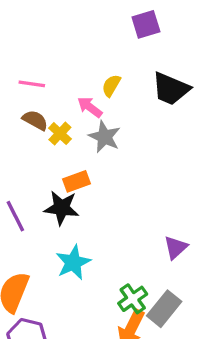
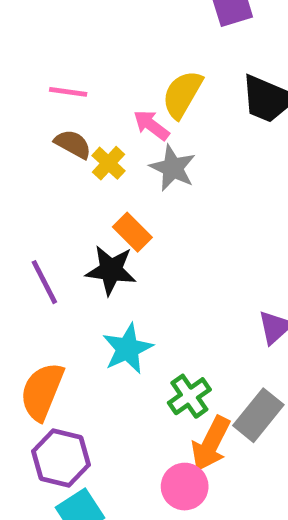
yellow semicircle: (111, 86) -> (182, 94), size x1.5
orange rectangle: (76, 181) -> (132, 232), turned 65
green cross: (133, 299) -> (189, 396), moved

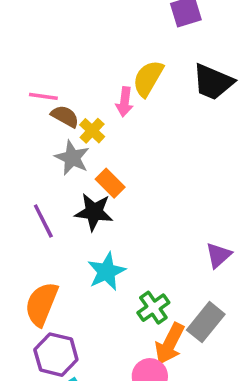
pink line: (68, 92) -> (43, 96), moved
pink arrow: (151, 125) -> (125, 102), turned -120
gray star: (173, 168) -> (72, 158), moved

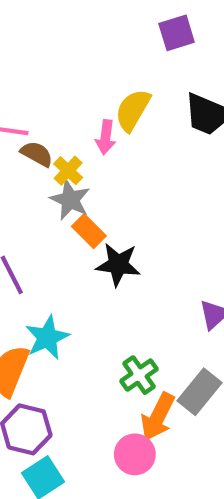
gray star: (72, 158) -> (70, 200), moved
black star: (94, 212) -> (118, 264), moved
cyan star: (107, 272) -> (47, 338), moved

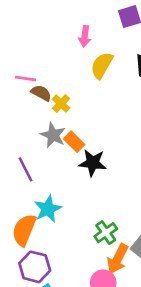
pink arrow: (106, 137) -> (85, 36), moved
gray star: (70, 200) -> (53, 135), moved

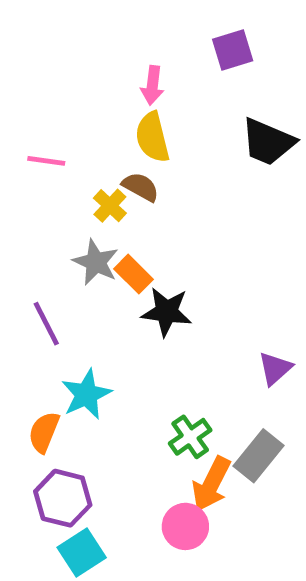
yellow semicircle: (102, 65) -> (152, 137), moved, turned -44
brown semicircle: (41, 93) -> (141, 187), moved
orange semicircle: (24, 230) -> (44, 432), size x0.7

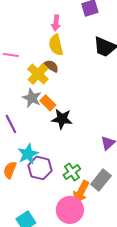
yellow cross: (110, 206) -> (38, 74), size x1.5
purple hexagon: (63, 498) -> (40, 168), moved
pink circle: (185, 526) -> (70, 210), size x1.4

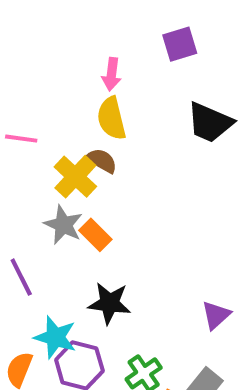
black star: (62, 119) -> (109, 303), moved
cyan star: (28, 154) -> (55, 337), turned -30

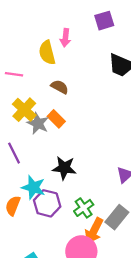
yellow semicircle: (111, 118) -> (47, 53), moved
yellow cross: (75, 177) -> (24, 110), moved
orange rectangle: (95, 235) -> (56, 119), moved

